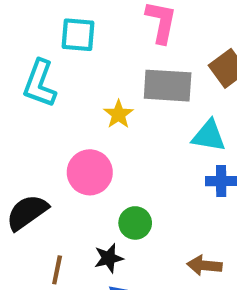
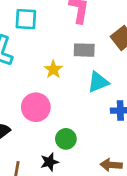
gray rectangle: (168, 86) -> (84, 50), size x0.7
cyan triangle: (209, 136) -> (98, 82), moved, turned -30

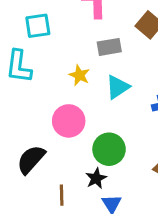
cyan triangle: (98, 82) -> (118, 87), moved
green circle: (66, 139) -> (109, 149), size x1.4

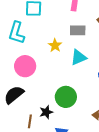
pink circle: (69, 121) -> (25, 66), moved
black star: (96, 178) -> (46, 112), moved

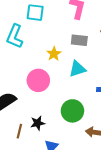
pink circle: (25, 66) -> (38, 80), moved
green circle: (66, 97) -> (72, 111), moved

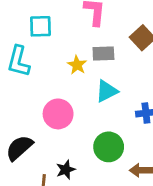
yellow star: (54, 54) -> (77, 65), moved

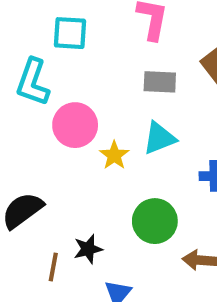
yellow star: (77, 65) -> (114, 155), moved
pink circle: (58, 114) -> (75, 125), moved

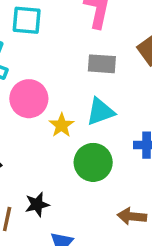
green circle: (155, 221) -> (93, 162), moved

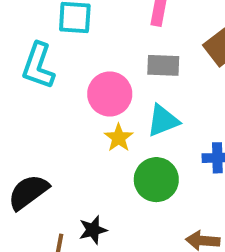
pink circle: (29, 99) -> (110, 94), moved

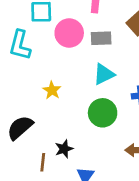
pink circle: (110, 94) -> (69, 33), moved
yellow star: (119, 138) -> (52, 90), moved

